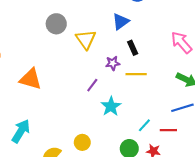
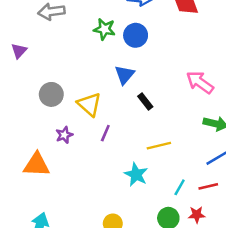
purple star: (113, 63) -> (64, 135), moved
yellow line: (136, 74) -> (159, 146), moved
purple line: (92, 85) -> (105, 133), moved

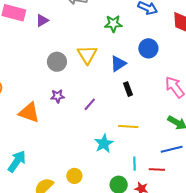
green star: (104, 29) -> (113, 24), turned -30
blue circle: (136, 35) -> (148, 48), moved
yellow triangle: (89, 104) -> (87, 55), moved
cyan line: (180, 187) -> (134, 164), turned -48

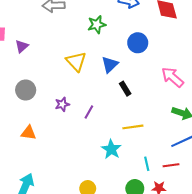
purple triangle: (42, 20) -> (22, 46), moved
gray circle: (57, 62) -> (26, 90), moved
purple star: (58, 96) -> (62, 104), moved
orange triangle: (29, 113) -> (28, 133), size x0.7

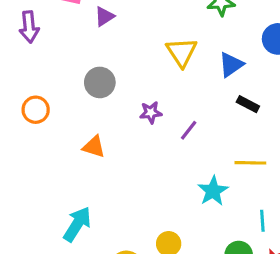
black rectangle: (125, 89) -> (248, 104), turned -40

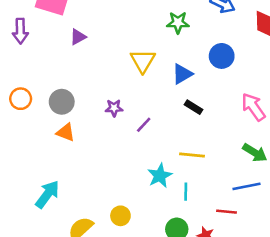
purple triangle: (104, 17) -> (78, 37), moved
gray circle: (100, 82) -> (62, 102), moved
cyan line: (262, 221) -> (186, 192), moved

